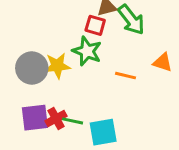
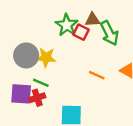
green star: (87, 51) -> (67, 25), moved
green line: (73, 121) -> (41, 83), moved

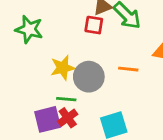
green star: (67, 25) -> (29, 29), moved
gray circle: (26, 55) -> (89, 77), moved

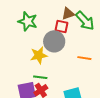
green star: (29, 29) -> (28, 21), moved
gray circle: (89, 77) -> (54, 41), moved

